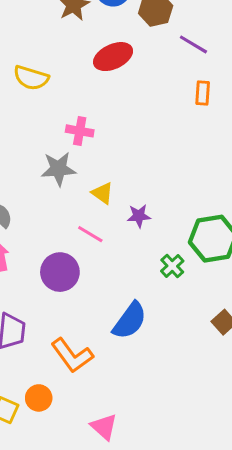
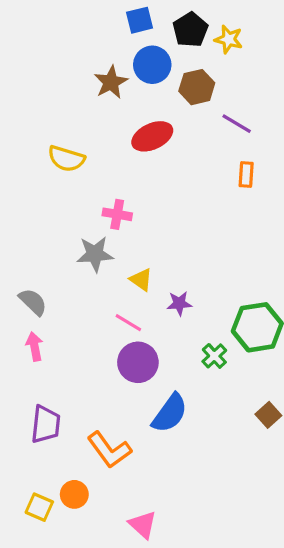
purple circle: (60, 272) -> (138, 362), moved

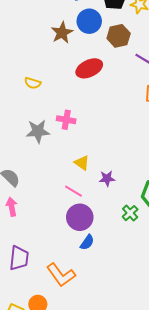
yellow semicircle: (66, 159) -> (33, 83), size x0.7
gray star: (95, 254) -> (38, 131), moved
blue semicircle: (170, 413) -> (87, 242), moved, size x0.6

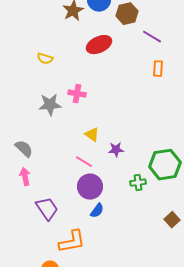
green cross: (130, 213) -> (138, 183), turned 35
purple trapezoid: (19, 258) -> (47, 209), moved, turned -40
orange L-shape: (61, 275) -> (72, 242), turned -64

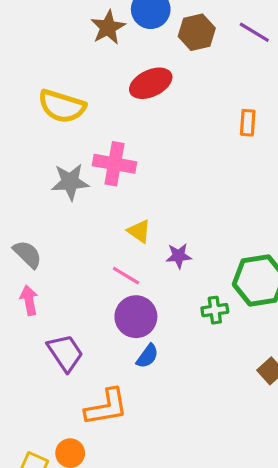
purple line: (152, 37) -> (254, 32), moved
yellow semicircle: (45, 59) -> (62, 106), size x1.8
pink cross: (77, 94) -> (115, 164), size x1.4

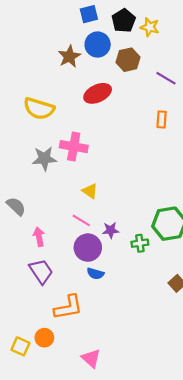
purple line: (254, 32) -> (166, 78), moved
purple star: (179, 256) -> (111, 230), moved
pink arrow: (29, 300) -> (39, 237), moved
blue semicircle: (147, 356) -> (95, 274), turned 70

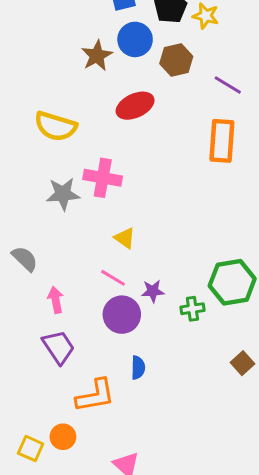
orange rectangle: (162, 119) -> (222, 141), size x1.8
blue semicircle: (95, 274) -> (138, 368), moved, turned -105

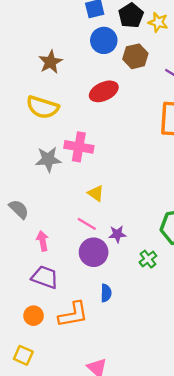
brown star: (97, 56) -> (51, 62), moved
green cross: (192, 309) -> (148, 259), moved, turned -30
purple trapezoid: (59, 347) -> (45, 277), turned -36
orange circle: (63, 437) -> (34, 316), moved

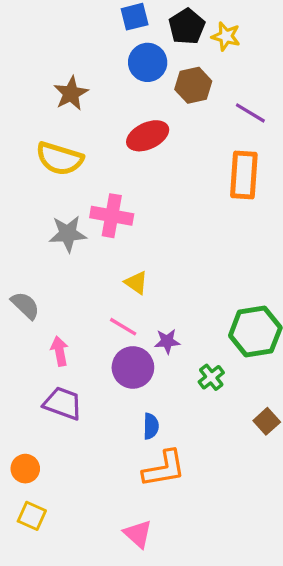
orange L-shape: (73, 315) -> (164, 469), moved
orange circle: (34, 316) -> (25, 469), moved

